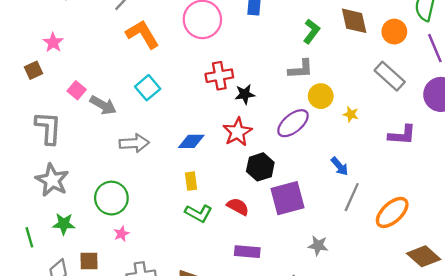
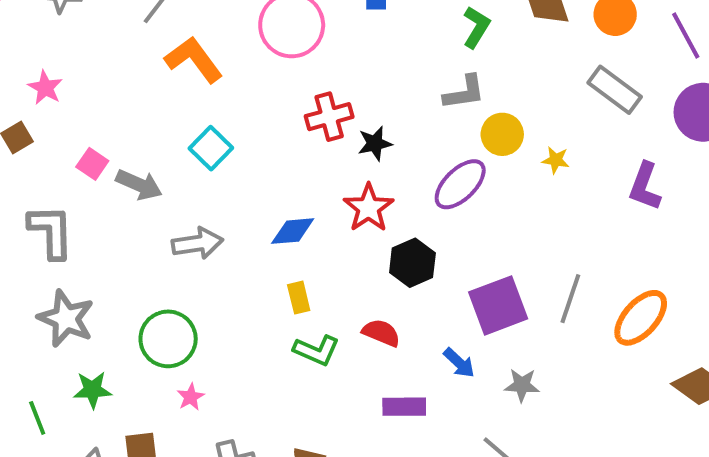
purple L-shape: (402, 135) -> (645, 186), turned 112
blue arrow: (340, 166) -> (459, 363), moved
purple square: (288, 198) -> (498, 305), moved

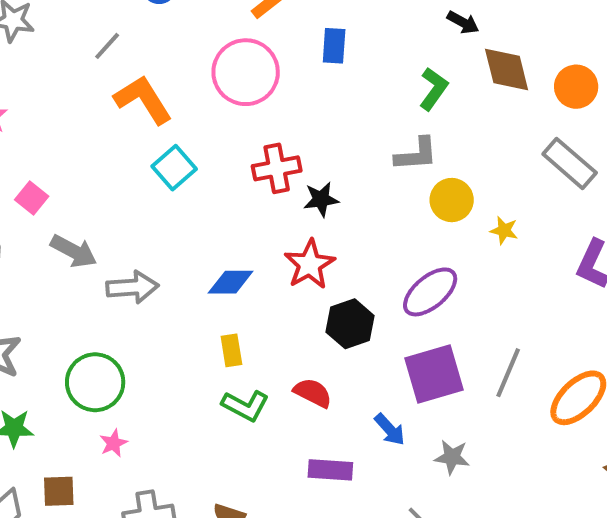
cyan square: (211, 148) -> (174, 168), moved
purple ellipse: (460, 184) -> (430, 292), moved
gray arrow: (139, 185) -> (74, 251), moved

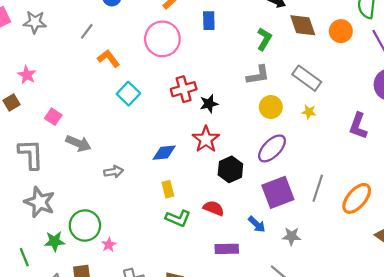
orange L-shape: (143, 100) -> (109, 58), size x0.7
gray rectangle: (570, 163) -> (307, 78), moved
yellow circle: (452, 200) -> (271, 107), moved
gray arrow: (132, 287) -> (114, 172), moved, size x0.7
green circle: (95, 382) -> (85, 226), moved

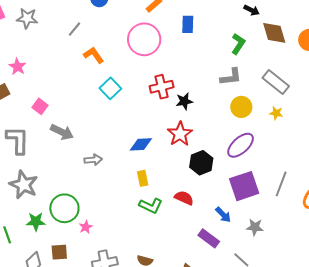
purple rectangle: (227, 249) -> (209, 238), moved, turned 35

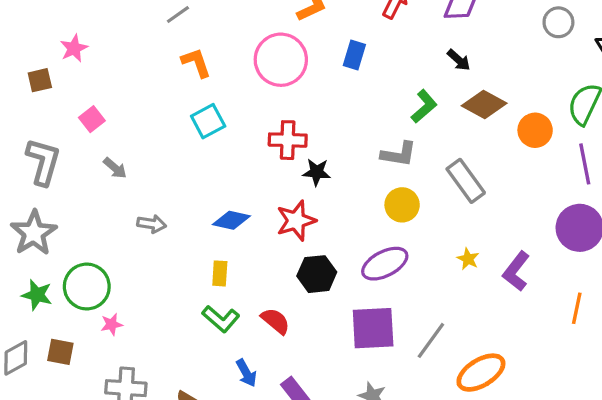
brown diamond: (274, 33) -> (484, 104), turned -60
yellow star: (276, 113) -> (468, 259), moved
gray arrow: (62, 132) -> (115, 168), size x0.7
blue arrow: (223, 215) -> (246, 373), moved

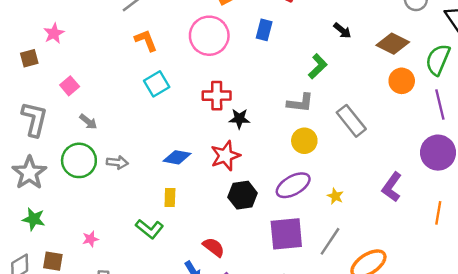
brown diamond: (484, 104) -> (393, 44), moved
yellow star: (468, 259) -> (335, 196), moved
green circle: (87, 287) -> (79, 160), moved
green L-shape: (221, 319) -> (149, 229), moved
red semicircle: (275, 321) -> (214, 247), moved

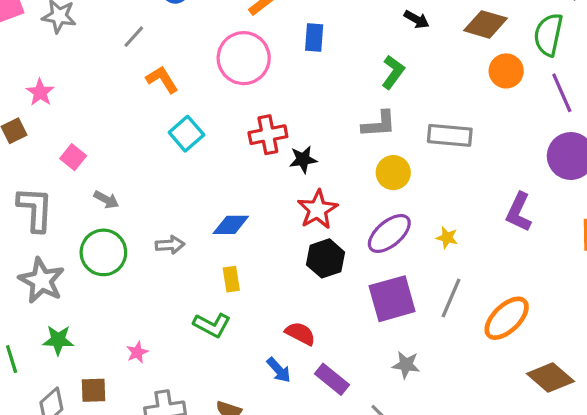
gray rectangle: (351, 121) -> (450, 135), turned -36
red star: (225, 156) -> (318, 210), moved
gray arrow: (117, 162) -> (170, 245), moved

